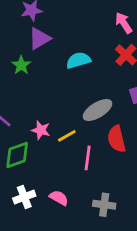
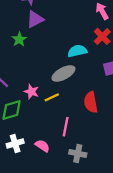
cyan semicircle: (78, 60) -> (77, 51), moved
gray ellipse: (98, 110) -> (63, 74), moved
pink line: (88, 158) -> (66, 127), moved

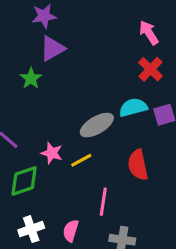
cyan semicircle: (77, 51) -> (133, 107), moved
pink semicircle: (42, 146) -> (71, 231), turned -104

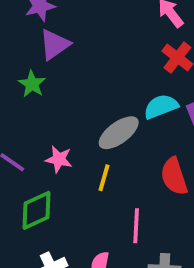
pink star: (52, 153) -> (59, 159), moved
yellow line: (81, 160) -> (104, 178), turned -40

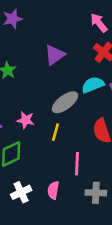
purple triangle: (55, 45) -> (55, 55), moved

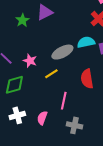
purple triangle: (55, 55) -> (45, 12), moved
yellow line: (56, 132) -> (51, 74), turned 32

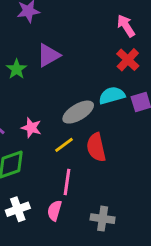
red semicircle: (87, 79) -> (96, 147), moved
pink line: (64, 101) -> (67, 182), moved

